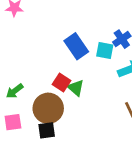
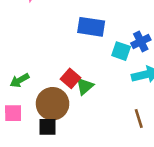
blue rectangle: (76, 46) -> (91, 27), moved, turned -55
green triangle: (76, 88) -> (85, 86), turned 30

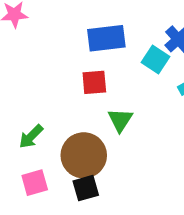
cyan square: (121, 51) -> (155, 59), turned 30
red square: (70, 78) -> (94, 82), moved, turned -30

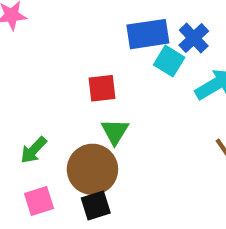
blue rectangle: (106, 38) -> (148, 34), moved
green triangle: (120, 120) -> (115, 132), moved

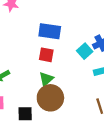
blue rectangle: (148, 34) -> (50, 31), moved
brown circle: (92, 169) -> (50, 98), moved

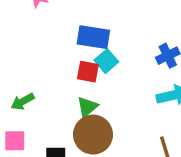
cyan square: (85, 51) -> (106, 61), moved

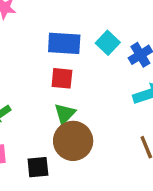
cyan square: (106, 61) -> (108, 43), moved

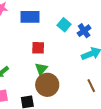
blue rectangle: (64, 43) -> (30, 17), moved

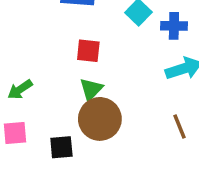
blue cross: (84, 31) -> (174, 26), turned 32

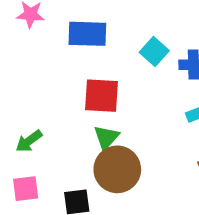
red square: (88, 51) -> (101, 96), size x1.4

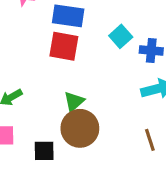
red square: (101, 96) -> (64, 46), moved

